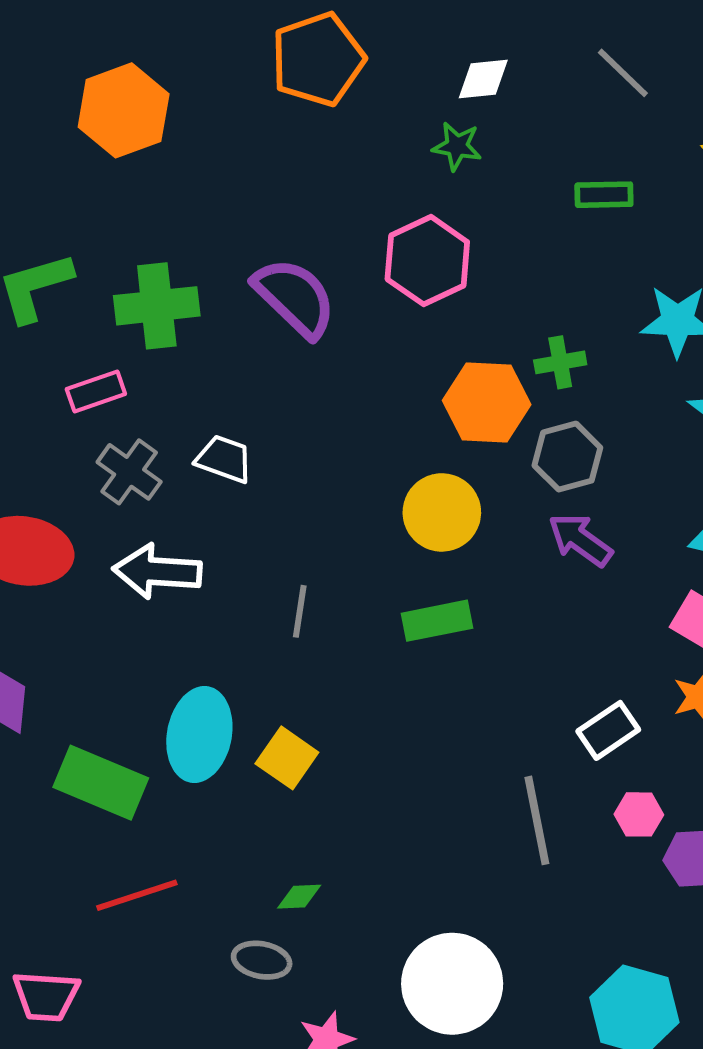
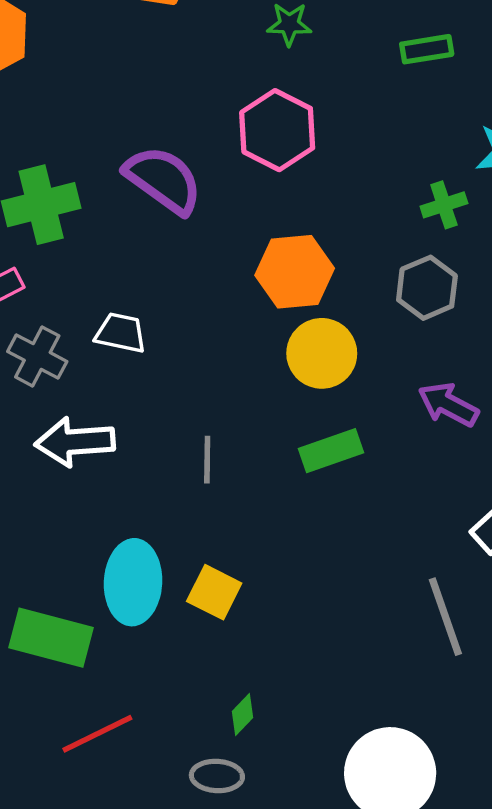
green cross: (560, 362) -> (444, 205), moved
orange hexagon: (487, 402) -> (295, 272), moved
purple arrow: (580, 540) -> (448, 405), moved
green diamond: (299, 897) -> (243, 715), turned -36

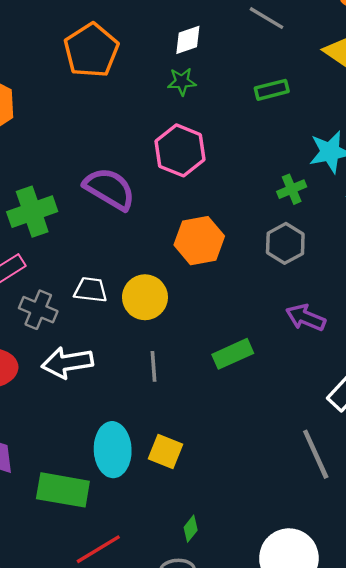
yellow circle: (322, 353) -> (145, 297), moved

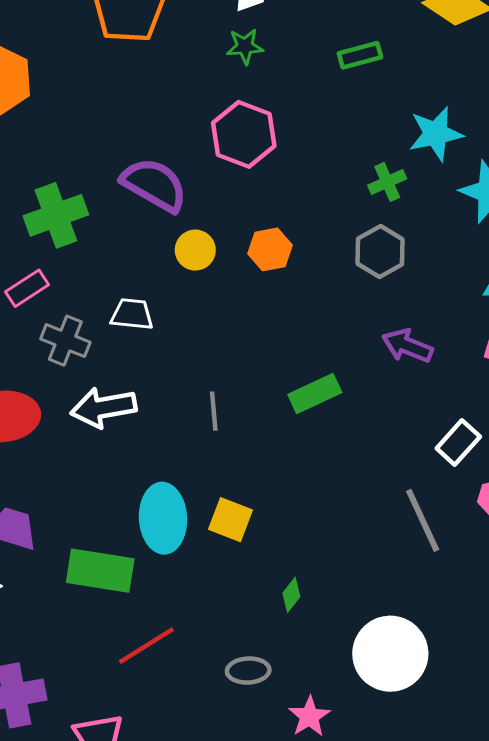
orange hexagon: (199, 241) -> (270, 249), size x0.7
yellow circle: (145, 297) -> (195, 250), moved, size x0.7
green diamond: (191, 529) -> (291, 595), moved

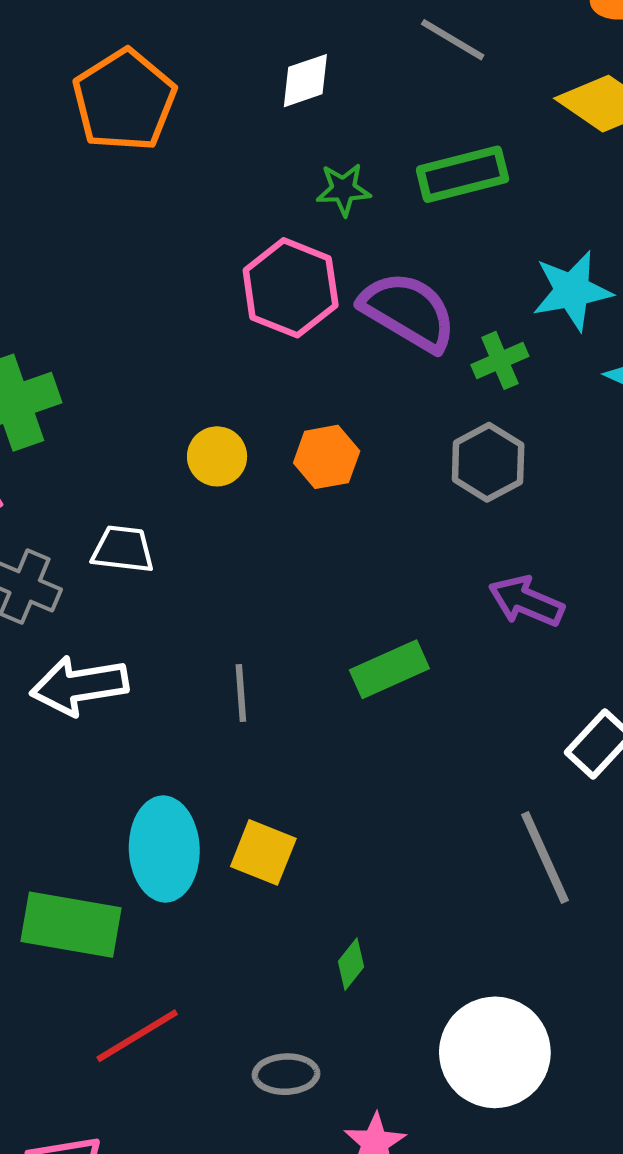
green star: (245, 46) -> (343, 189), moved
green rectangle: (360, 55) -> (463, 174), size x1.4
purple semicircle: (154, 185) -> (408, 311), moved

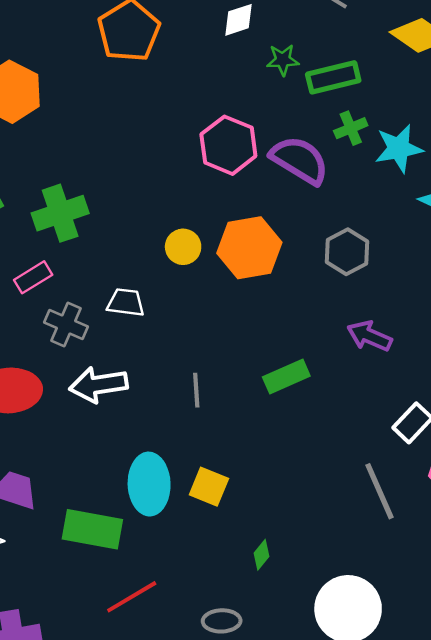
green star: (343, 189) -> (283, 60), moved
green cross: (500, 360) -> (351, 128), moved
orange hexagon: (327, 457) -> (249, 248), size x1.6

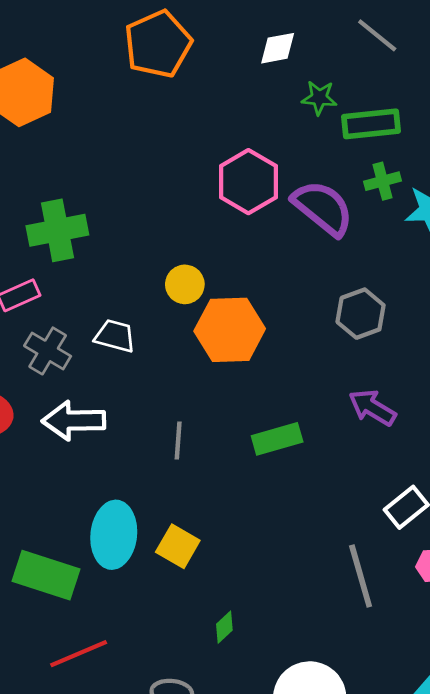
orange hexagon: (249, 248) -> (230, 330), moved

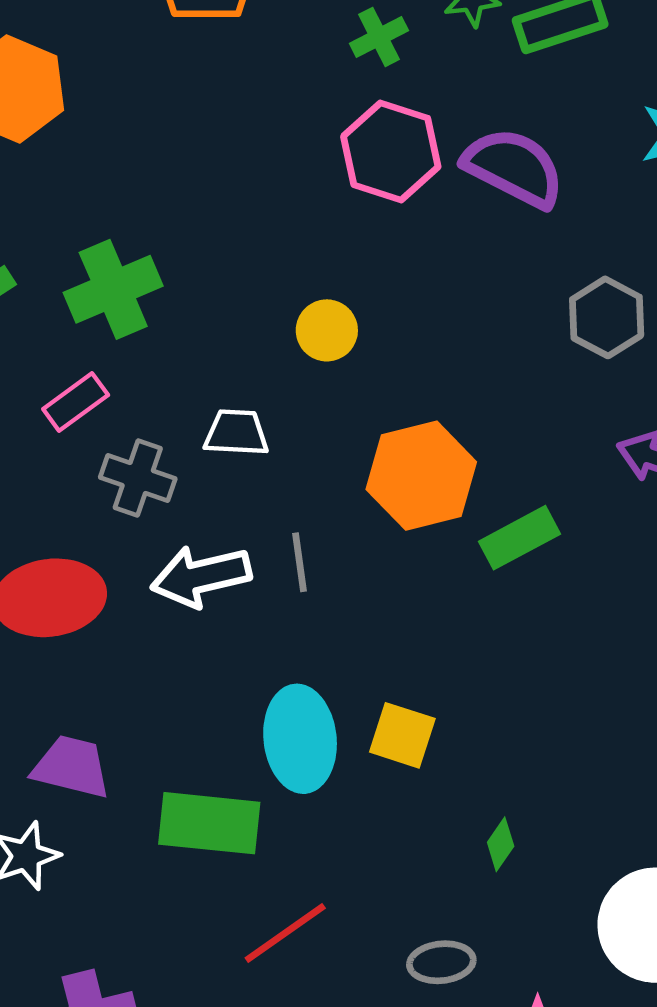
green cross: (383, 181) -> (379, 37), moved
orange hexagon: (230, 330) -> (421, 476), moved
gray line: (178, 441) -> (299, 562), moved

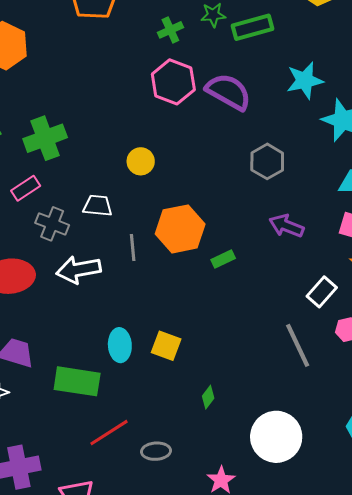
green rectangle: (519, 538) -> (223, 259), size x0.7
gray line: (299, 562) -> (133, 247), moved
cyan ellipse: (300, 739) -> (120, 345), size x0.7
gray ellipse: (441, 962) -> (156, 451), moved

